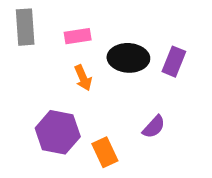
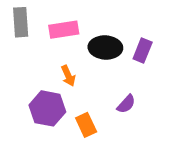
pink rectangle: (78, 36) -> (64, 30), size x1.4
orange arrow: (83, 78) -> (68, 76), moved

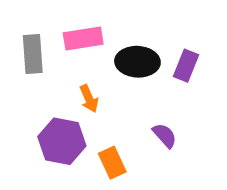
gray rectangle: (21, 22) -> (33, 54), moved
purple semicircle: (126, 104) -> (165, 135), turned -84

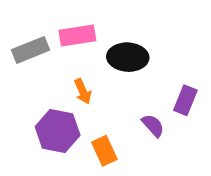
gray rectangle: (33, 54) -> (31, 50), turned 72
purple rectangle: (186, 66) -> (185, 100), moved

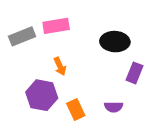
black ellipse: (128, 57) -> (115, 42), moved
purple semicircle: (153, 126) -> (114, 107), moved, turned 132

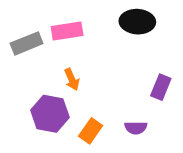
black ellipse: (115, 42) -> (137, 22), moved
orange rectangle: (76, 110) -> (91, 131), turned 60

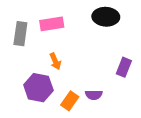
gray rectangle: (27, 43) -> (20, 34), turned -60
purple semicircle: (136, 128) -> (94, 95), moved

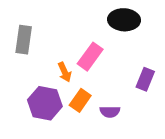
pink rectangle: (52, 24) -> (90, 57), moved, turned -45
orange rectangle: (70, 101) -> (80, 100), moved

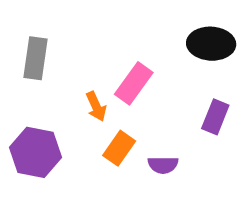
black ellipse: (124, 20) -> (211, 44), moved
purple hexagon: (45, 103) -> (35, 152), moved

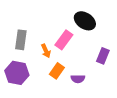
black ellipse: (211, 44) -> (85, 21), moved, turned 30
gray rectangle: (35, 58) -> (21, 40), moved

